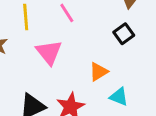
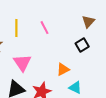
pink triangle: (49, 52) -> (22, 63), moved

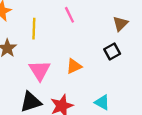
pink line: (45, 28) -> (69, 15), moved
orange triangle: (63, 69) -> (74, 66), moved

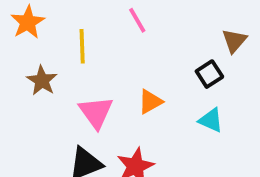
brown triangle: (120, 24) -> (234, 41), moved
cyan triangle: (102, 102) -> (211, 120), moved

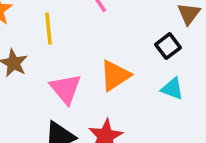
orange triangle: (150, 102) -> (115, 75), size x1.4

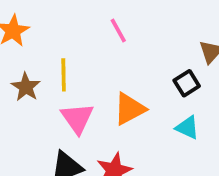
yellow line: (49, 29) -> (64, 75), moved

